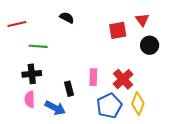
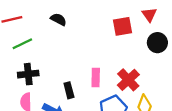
black semicircle: (67, 18) -> (58, 19), moved
green line: (38, 46) -> (22, 44), moved, turned -30

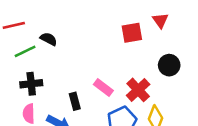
black semicircle: (58, 19) -> (49, 39), moved
black circle: (157, 43) -> (169, 65), moved
pink rectangle: (96, 78) -> (103, 87), turned -54

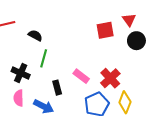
green line: (25, 51) -> (44, 58), moved, turned -48
black circle: (169, 65) -> (136, 41), moved
black cross: (31, 84) -> (21, 73), turned 30

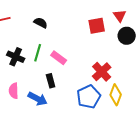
black semicircle: (35, 35) -> (41, 23), moved
black cross: (21, 73) -> (16, 57), moved
pink rectangle: (81, 76) -> (59, 58), moved

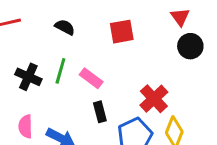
red square: (97, 26) -> (122, 32), moved
black rectangle: (51, 81) -> (100, 112), moved

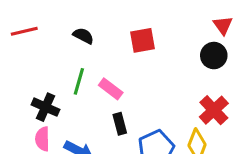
red triangle: (180, 17) -> (223, 25), moved
black cross: (28, 77) -> (45, 107), moved
red cross: (154, 99) -> (214, 110), moved

